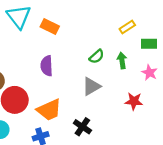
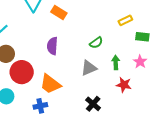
green arrow: (122, 60) -> (116, 62), moved
orange trapezoid: (49, 110) -> (50, 84), turned 55
black cross: (82, 127) -> (93, 104), moved

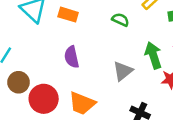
green semicircle: (96, 43) -> (120, 20), moved, turned -104
green arrow: (116, 62) -> (153, 55), size x1.5

